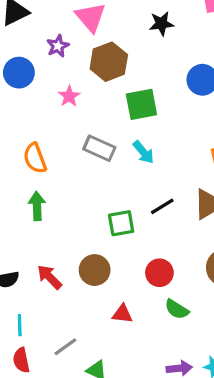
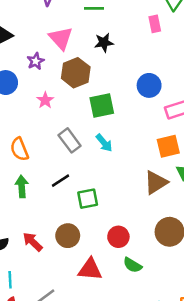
black star: (161, 24) -> (104, 43), moved
gray rectangle: (99, 148) -> (70, 140), turned 30
black line: (162, 206) -> (61, 181), moved
red triangle: (122, 314) -> (90, 269), size x1.5

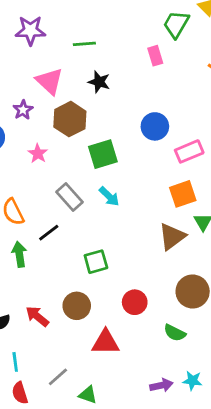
black star: (104, 43) -> (99, 82), turned 30
black line: (61, 181) -> (49, 233), moved
green semicircle: (132, 265) -> (175, 333), moved

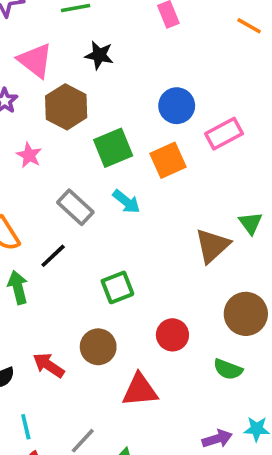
orange square: (183, 194) -> (168, 160), moved

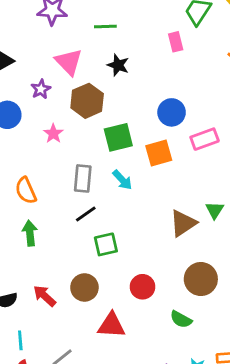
gray rectangle: (75, 207) -> (83, 178), turned 44
black line: (53, 256) -> (86, 214), moved

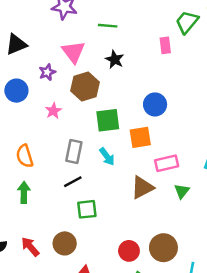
pink rectangle: (205, 139) -> (167, 163), moved
brown triangle: (183, 223) -> (142, 187), moved
red circle: (143, 287) -> (129, 251), moved

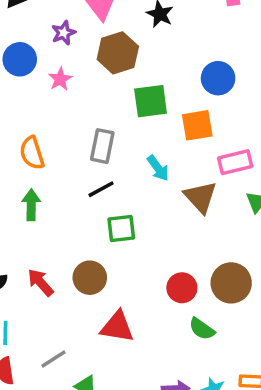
pink star: (53, 111) -> (60, 79), moved
cyan arrow: (107, 157) -> (158, 168), moved
brown triangle: (142, 187) -> (201, 197), turned -45

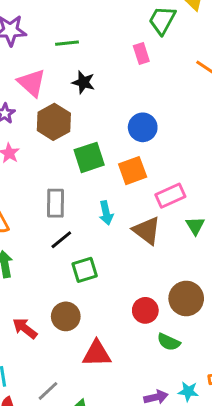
cyan arrow: (158, 168) -> (106, 213), turned 35

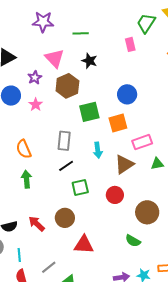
green triangle: (195, 226) -> (157, 164), turned 48
brown triangle: (147, 231) -> (124, 164), turned 45
red circle: (145, 310) -> (115, 195), moved

